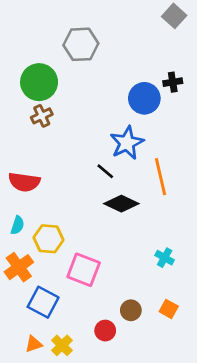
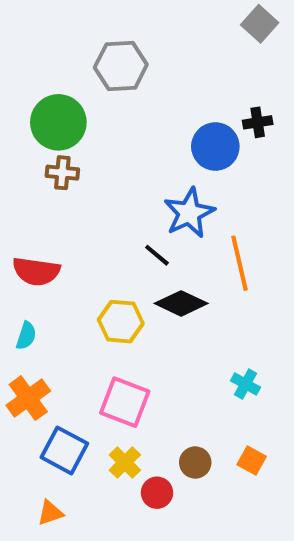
brown cross: (42, 116) -> (62, 173), turned 30
yellow hexagon: (48, 239) -> (121, 322), moved
yellow cross: (62, 345) -> (125, 462), moved

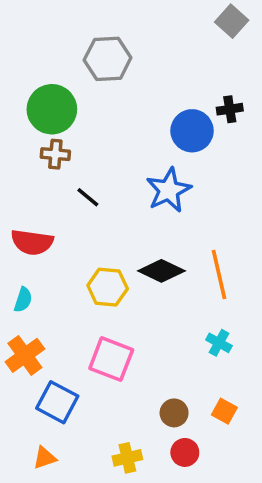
black line: (157, 255) -> (88, 197), moved
orange line: (240, 263) -> (219, 275), moved
yellow cross: (125, 462) -> (127, 458), moved, turned 32
red circle: (157, 493) -> (185, 452), moved

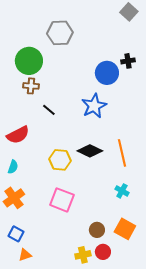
red semicircle: (32, 242) -> (18, 135), turned -35
blue square: (57, 402) -> (16, 234), moved, size x0.7
orange square: (224, 411) -> (125, 229), size x1.5
yellow cross: (127, 458) -> (83, 255), moved

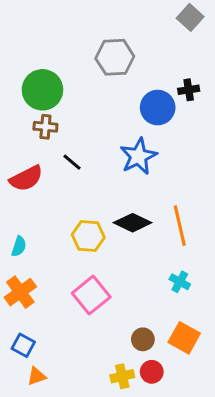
gray hexagon: (60, 33) -> (115, 57), moved
red semicircle: (18, 135) -> (26, 178), moved
pink square: (62, 200) -> (91, 295), turned 30

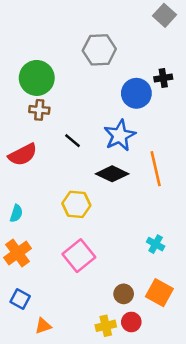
black line: (72, 162) -> (73, 141), moved
black diamond: (133, 223) -> (112, 174), moved
orange line: (180, 226) -> (156, 169), moved
orange triangle: (37, 376) -> (43, 326), moved

